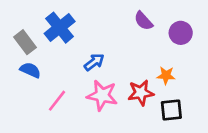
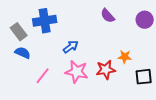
blue cross: (60, 28) -> (45, 21), turned 30
purple circle: (181, 33) -> (145, 20), moved
black square: (171, 110) -> (144, 77), moved

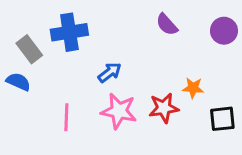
blue semicircle: (23, 53) -> (18, 82), moved
pink line: (43, 76) -> (66, 117), turned -36

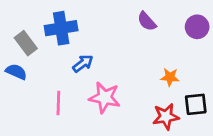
blue arrow: (110, 72) -> (83, 64), moved
red star: (164, 108) -> (166, 117), moved

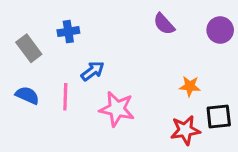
blue cross: (61, 28) -> (68, 32), size x0.6
blue semicircle: (16, 72) -> (27, 95), moved
pink line: (58, 103) -> (65, 97), moved

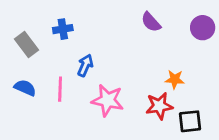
blue arrow: (93, 71) -> (85, 65), turned -30
black square: (219, 117) -> (190, 121), moved
red star: (185, 130) -> (159, 106), moved

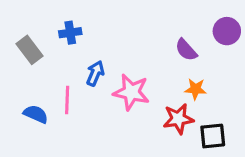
purple semicircle: (151, 22) -> (186, 50), moved
blue semicircle: (25, 88) -> (36, 114), moved
pink star: (108, 100) -> (131, 92), moved

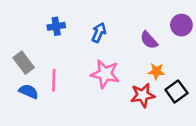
gray rectangle: (30, 50) -> (24, 63), moved
blue arrow: (95, 73) -> (99, 33), moved
black square: (213, 136) -> (176, 91), moved, turned -30

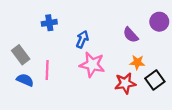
blue arrow: (99, 33) -> (82, 39), moved

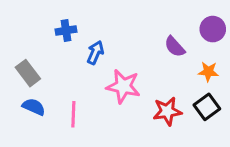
blue arrow: (82, 39) -> (95, 53), moved
orange star: (137, 62) -> (208, 72), moved
pink line: (47, 70) -> (73, 114), moved

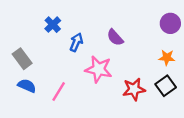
blue cross: (66, 31) -> (53, 25), turned -35
purple semicircle: (175, 47) -> (115, 37), moved
pink line: (73, 114) -> (59, 92), turned 30

